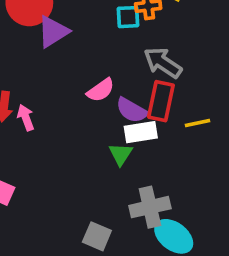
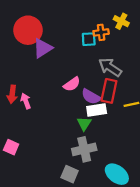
gray cross: (150, 207) -> (84, 149), moved

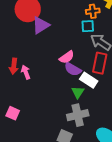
cyan square: (89, 39) -> (88, 26), moved
purple semicircle: (91, 97) -> (73, 69), moved
white rectangle: (97, 110) -> (89, 80), turned 42

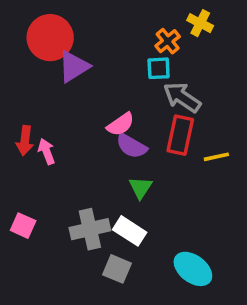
orange cross: (93, 11) -> (168, 41), turned -32
white rectangle: (89, 80) -> (130, 231), moved
gray cross: (78, 115) -> (90, 229), moved

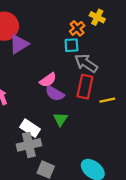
white rectangle: (130, 231) -> (30, 128), moved

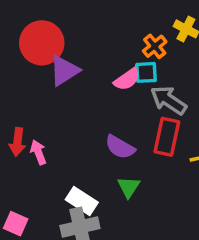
pink semicircle: (48, 80) -> (127, 79), moved

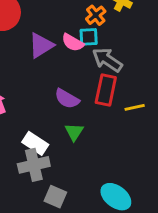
purple triangle: (64, 71) -> (41, 45), moved
pink semicircle: (127, 79) -> (73, 43), turned 65

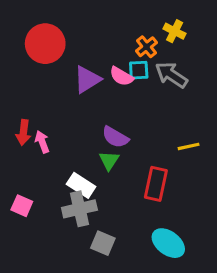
gray arrow: (107, 60) -> (171, 75), moved
red rectangle: (106, 90) -> (156, 184), moved
green triangle: (74, 132) -> (109, 160), moved

